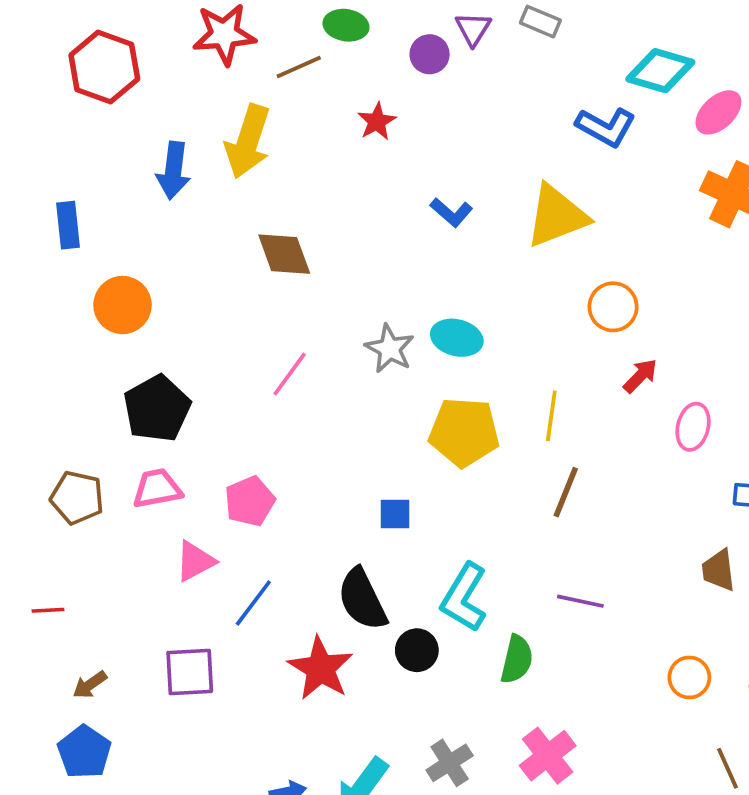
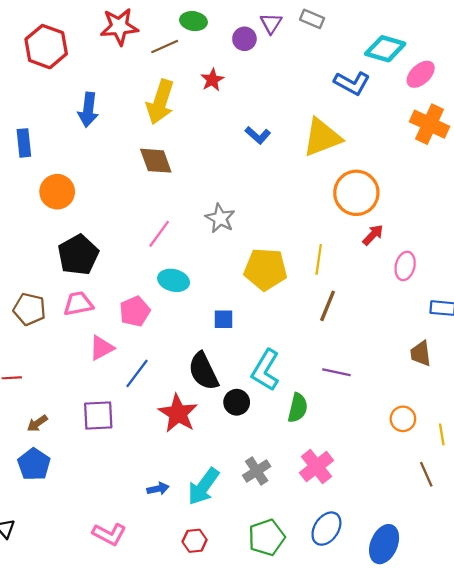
yellow arrow: (248, 141) -> (160, 102), moved
orange circle: (613, 307) -> (356, 193), size x1.5
cyan ellipse: (457, 338) -> (174, 280), moved

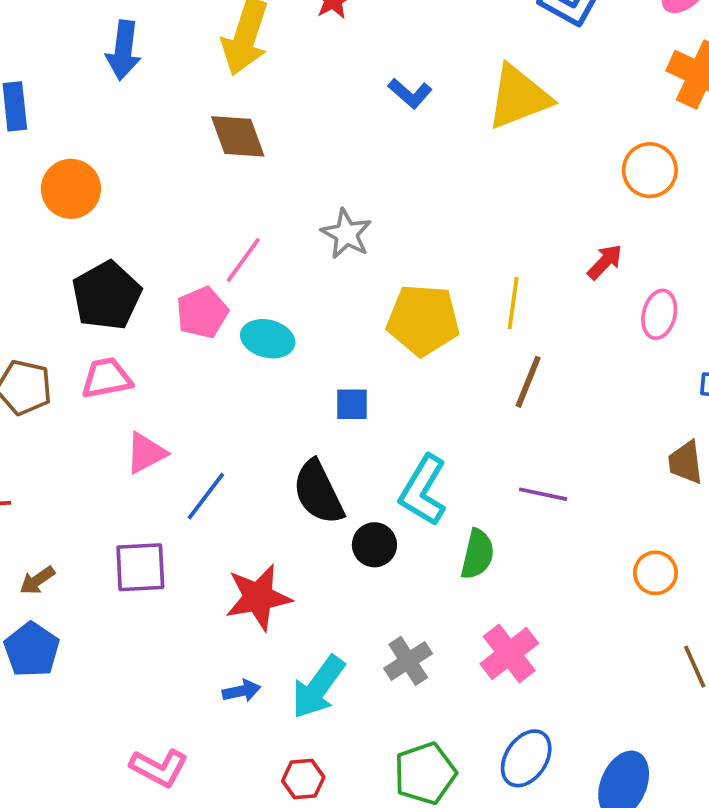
orange circle: (356, 193) -> (650, 170), moved, size x0.7
pink pentagon: (135, 311) -> (202, 312), moved
red star: (178, 413) -> (258, 597), moved, turned 30

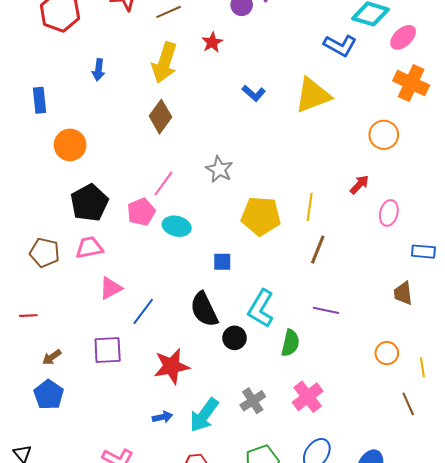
blue arrow: (123, 50) -> (98, 70), size x0.7
brown diamond: (238, 136) -> (160, 117), turned 56

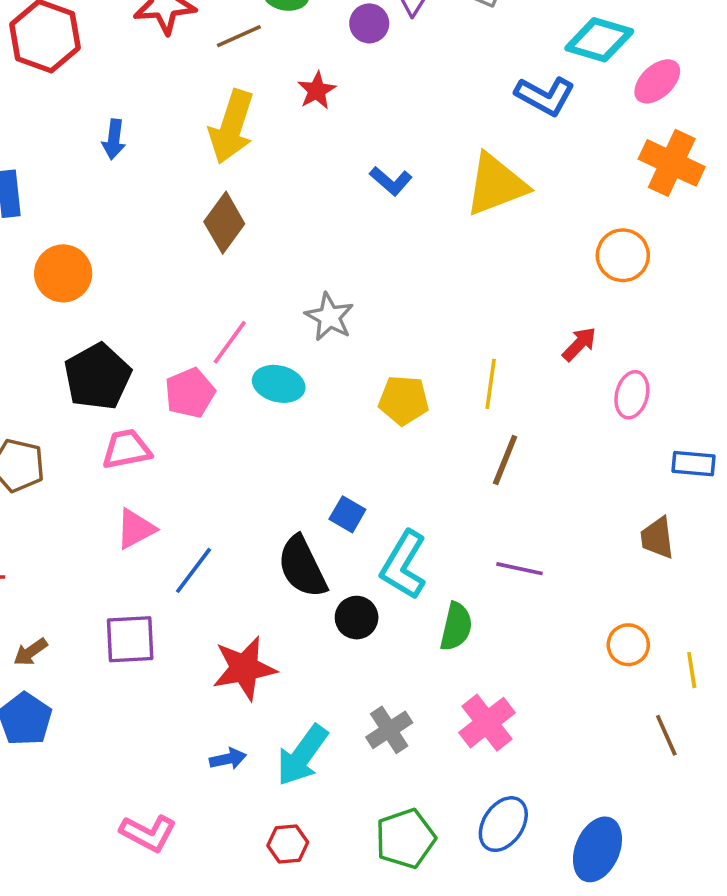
yellow pentagon: (261, 216) -> (404, 400), size x0.7
cyan ellipse: (177, 226) -> (279, 384), moved
pink trapezoid: (89, 248) -> (126, 449), moved
blue square: (222, 262) -> (347, 514), moved, turned 30

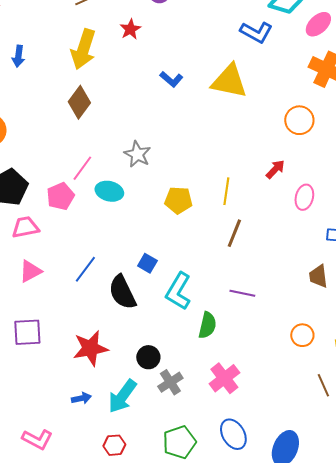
yellow triangle: (496, 185) -> (229, 81), turned 33
blue line: (194, 570) -> (85, 269), moved
black circle: (357, 618) -> (148, 357), moved
blue ellipse: (503, 824) -> (233, 434), turned -64

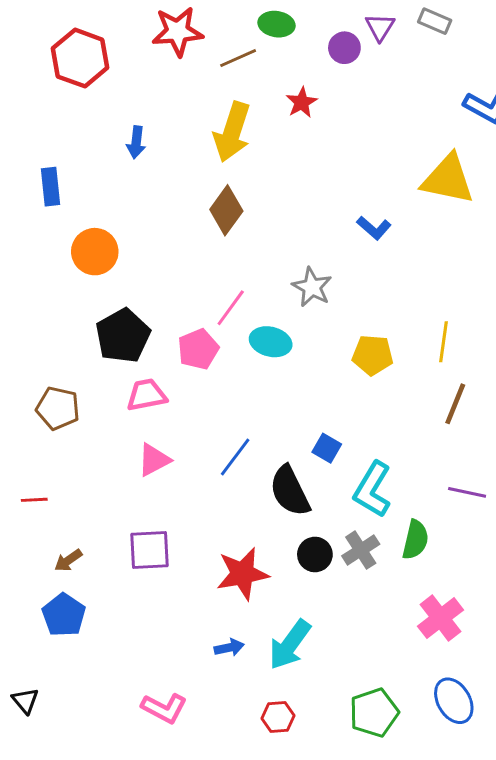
blue L-shape: (171, 79) -> (374, 228), moved
black circle: (148, 357) -> (315, 554), moved
gray cross: (170, 382) -> (361, 550), moved

